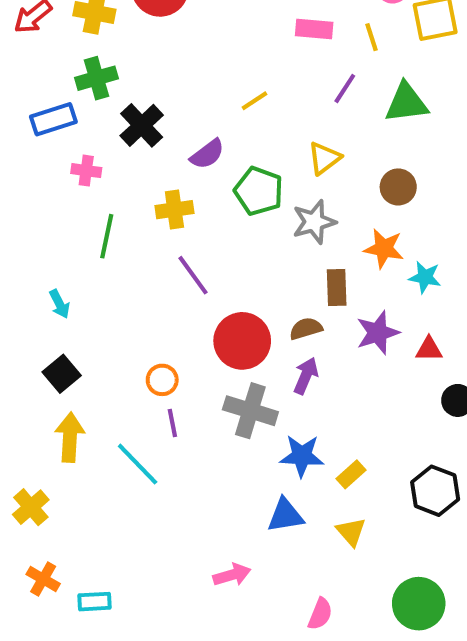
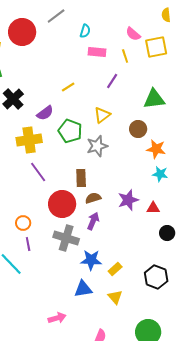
green triangle: (406, 103) -> (154, 99), moved
yellow cross: (174, 210) -> (29, 140), size x1.4
orange star: (384, 249) -> (156, 149), moved
cyan star: (425, 277) -> (160, 174), moved
brown rectangle: (337, 288) -> (81, 178), moved

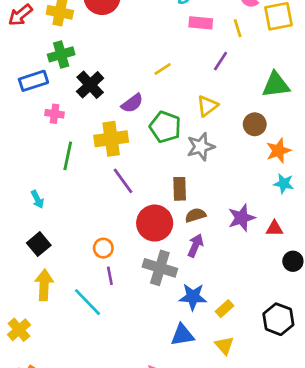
orange star: (156, 149) -> (278, 151), turned -30

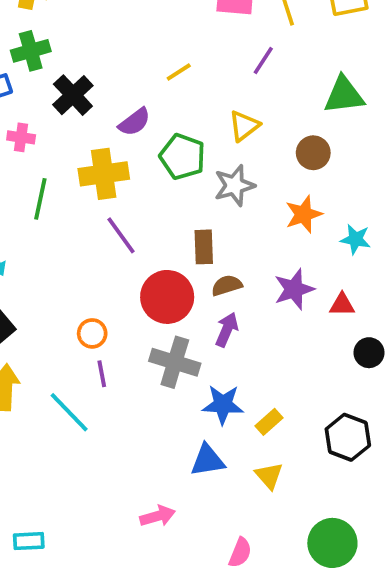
orange star: (278, 151) -> (304, 214), moved

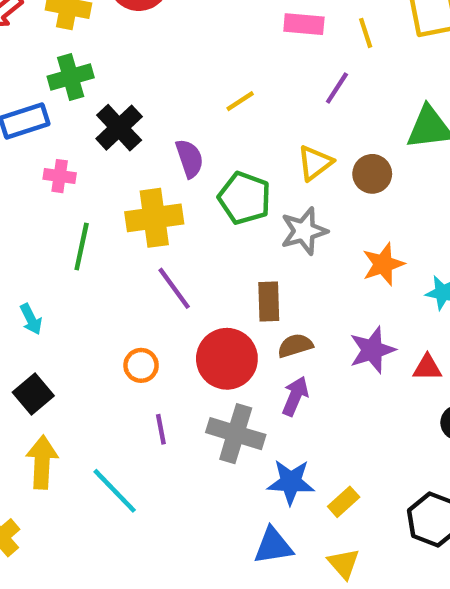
purple semicircle: (134, 122) -> (189, 158), turned -72
brown circle: (313, 153) -> (372, 174), moved
orange circle: (92, 333) -> (141, 365), moved
purple line: (102, 374) -> (161, 429), moved

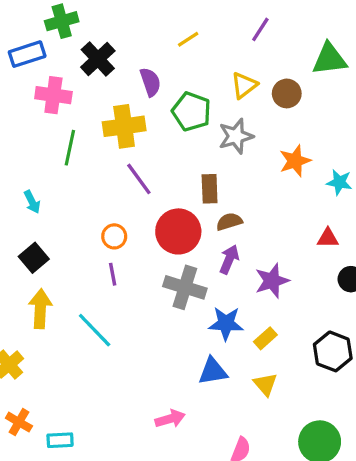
pink cross: (60, 176) -> (53, 95), size x1.5
purple star: (372, 350) -> (272, 281), moved
purple line: (161, 429) -> (113, 274), moved

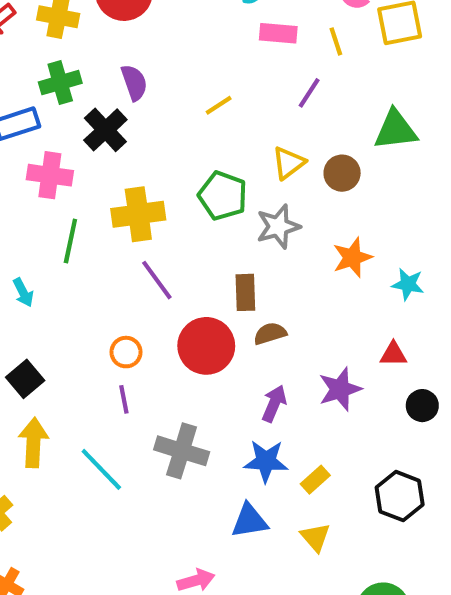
purple semicircle: (150, 82) -> (134, 83), moved
cyan arrow: (32, 202) -> (23, 292), moved
purple arrow: (229, 259) -> (274, 404), moved
purple star: (272, 281) -> (340, 389), moved
gray cross: (185, 287) -> (182, 451), moved

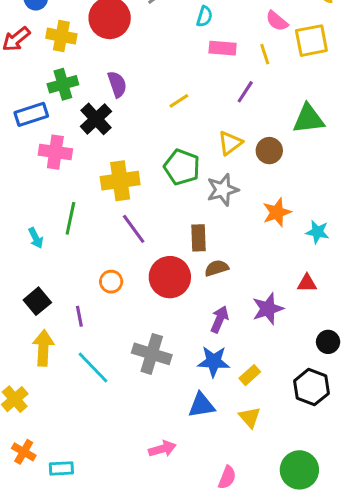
green line: (70, 241) -> (70, 218), moved
purple line: (124, 399) -> (79, 316), moved
black circle: (422, 406) -> (328, 342), moved

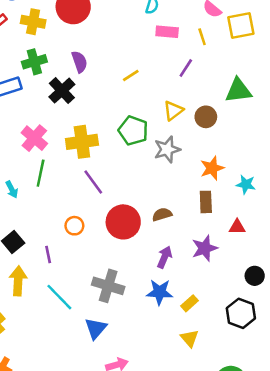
pink cross: (55, 152) -> (34, 138), moved, turned 32
brown rectangle: (198, 238) -> (206, 202), moved
blue triangle: (201, 405) -> (96, 328), moved, turned -40

